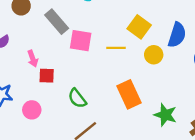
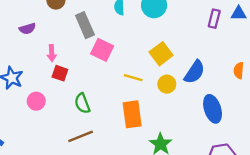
yellow line: (116, 48) -> (133, 78), moved

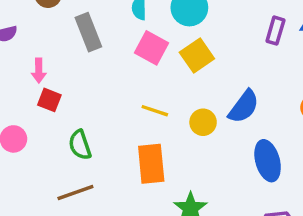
pink square: (102, 50) -> (151, 48), moved
yellow square: (161, 54) -> (197, 55), moved

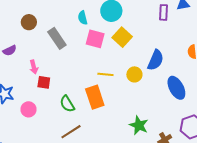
orange rectangle: (151, 164) -> (95, 97), moved

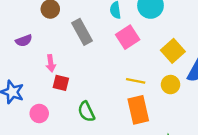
yellow square: (122, 37) -> (173, 51), moved
pink square: (95, 39) -> (128, 37), turned 36
orange rectangle: (95, 97) -> (138, 110), moved

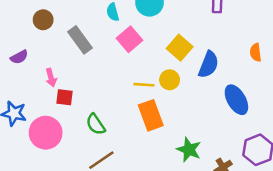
yellow circle: (171, 85) -> (170, 80), moved
pink circle: (39, 114) -> (46, 133), size x1.6

